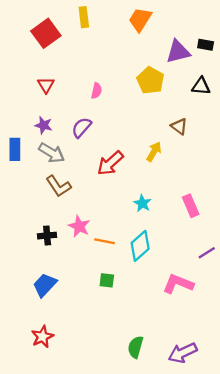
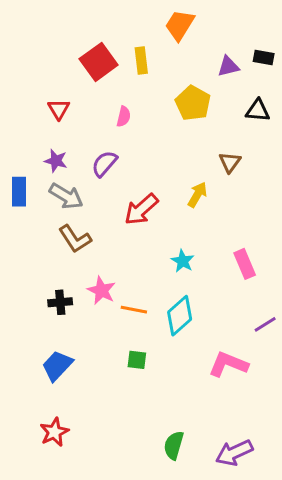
yellow rectangle: (84, 17) -> (141, 60), moved
red square: (46, 33) -> (99, 62), moved
purple triangle: (178, 52) -> (228, 66), size x0.7
brown triangle: (179, 126) -> (230, 162), turned 30

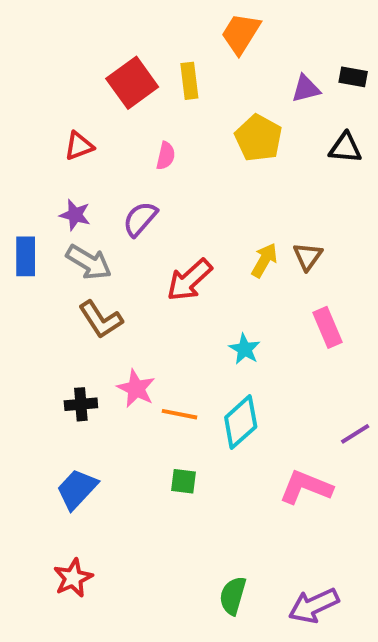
red triangle: (59, 109) -> (79, 146), turned 40
brown triangle: (230, 162) -> (308, 256), moved
pink rectangle: (245, 264) -> (327, 327), moved

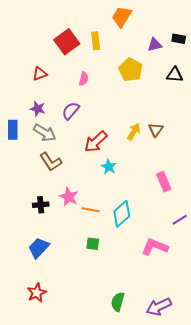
pink rectangle: (327, 327) -> (164, 182), moved
cyan star: (245, 349) -> (109, 167), moved

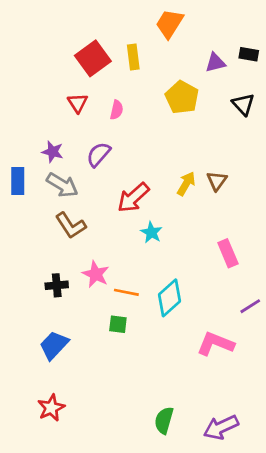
red triangle: (40, 74) -> (78, 103), moved, turned -42
black triangle: (175, 75) -> (243, 104), turned 42
green square: (93, 244) -> (118, 324), moved

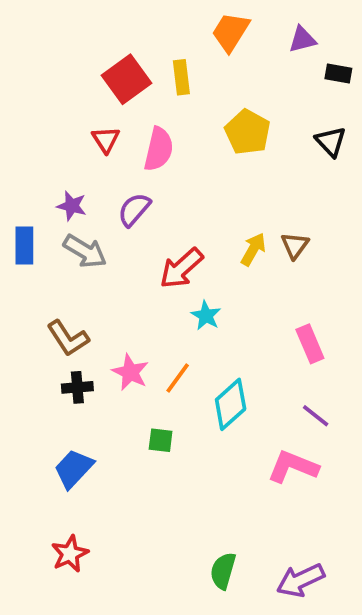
purple triangle: (215, 63) -> (302, 39), moved
pink semicircle: (117, 110) -> (159, 149), size x1.6
brown L-shape: (71, 225) -> (68, 338), moved
orange line: (126, 292) -> (178, 378), moved, turned -65
purple line: (250, 306) -> (316, 416), moved, turned 70

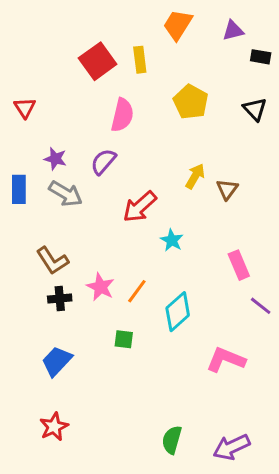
red triangle: (106, 140) -> (25, 108), moved
yellow arrow: (253, 249) -> (195, 176), moved
cyan star: (206, 316) -> (172, 240), moved
purple line: (316, 416) -> (261, 306), moved

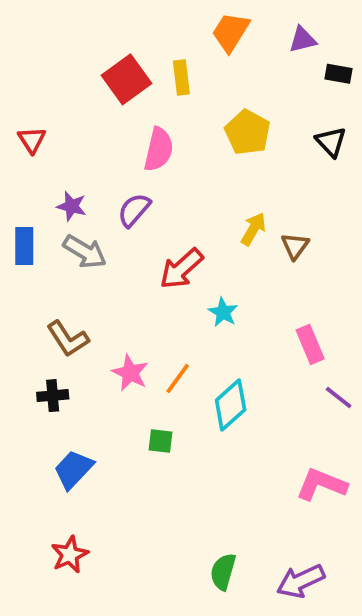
black cross: (60, 299) -> (53, 396), moved
pink L-shape: (226, 360) -> (321, 485), moved

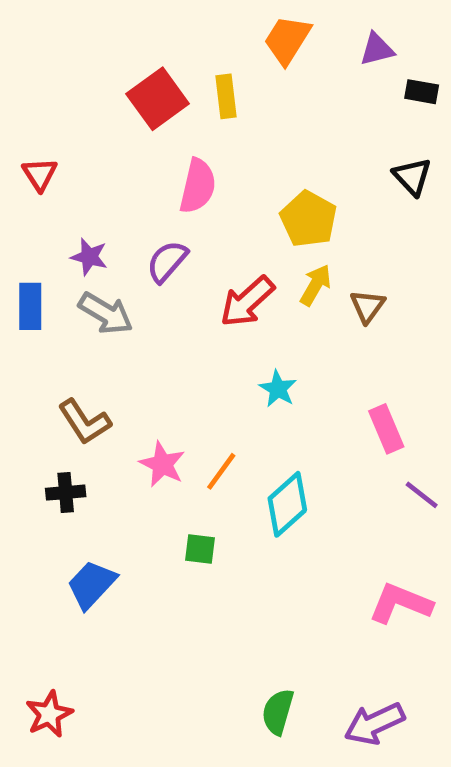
yellow pentagon: (248, 132) -> (308, 219), moved
red arrow: (181, 269) -> (247, 302), moved
red star: (70, 555) -> (49, 714), moved

